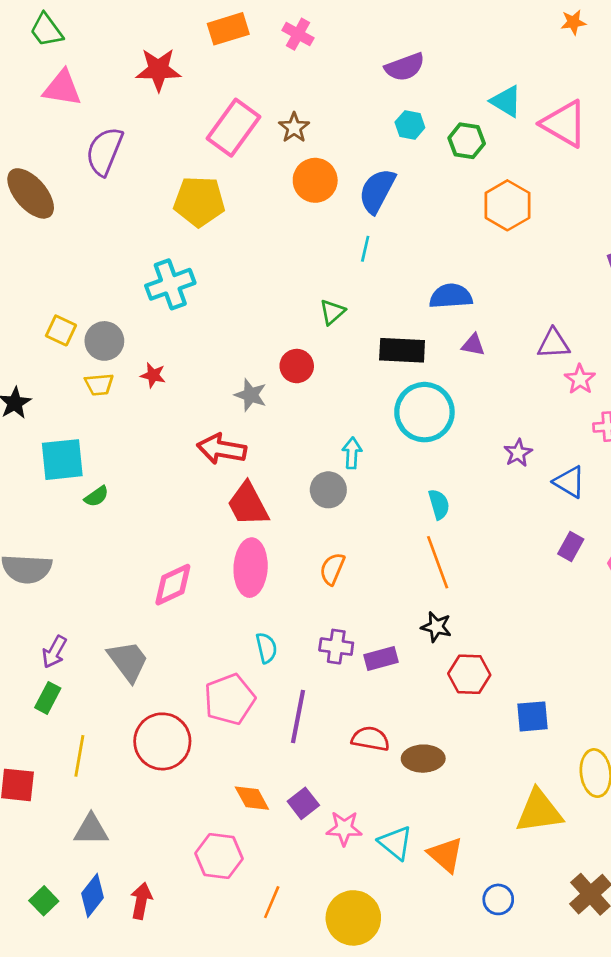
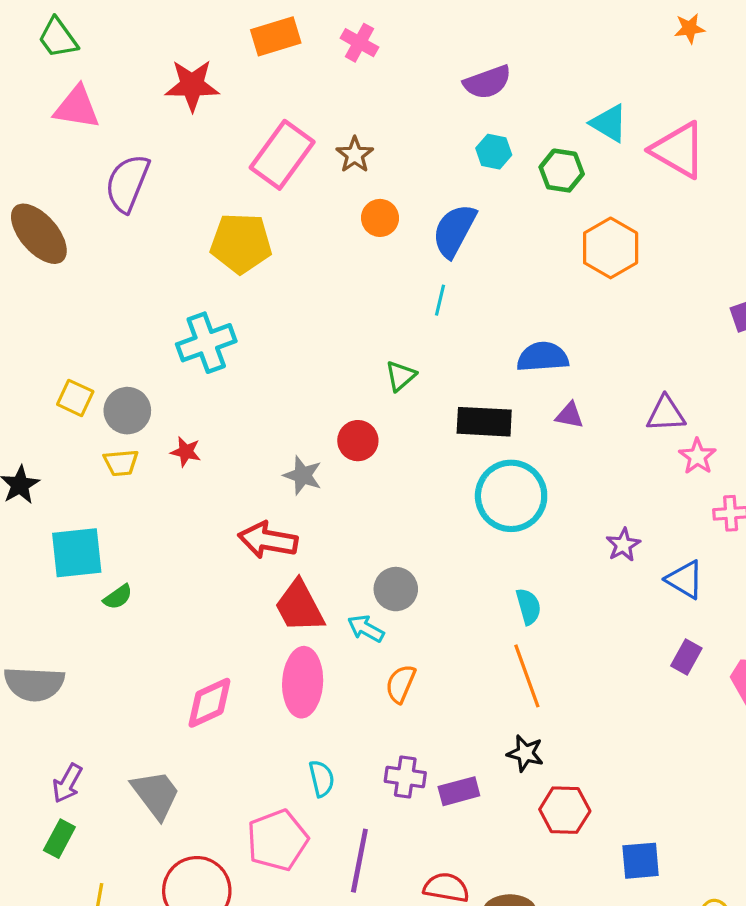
orange circle: (315, 180) -> (380, 218), size x0.7
cyan arrow: (352, 453) -> (366, 629), moved, turned -64

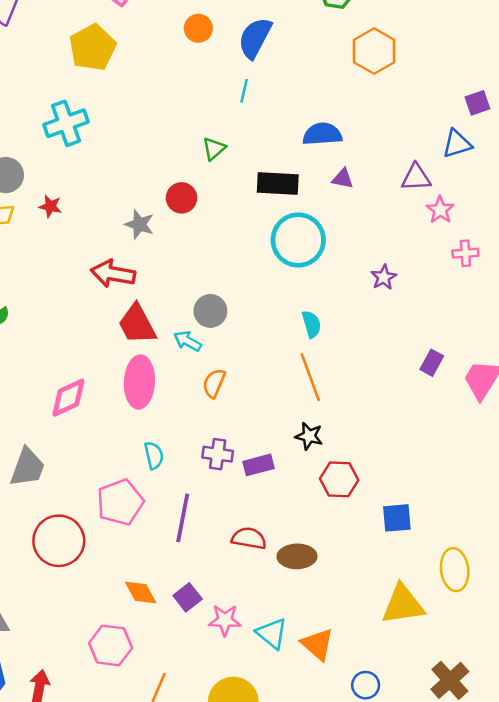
yellow pentagon: (241, 243) -> (92, 47), turned -30
blue triangle: (685, 580) -> (457, 144), moved, turned -48
gray trapezoid: (156, 794) -> (28, 467), turned 57

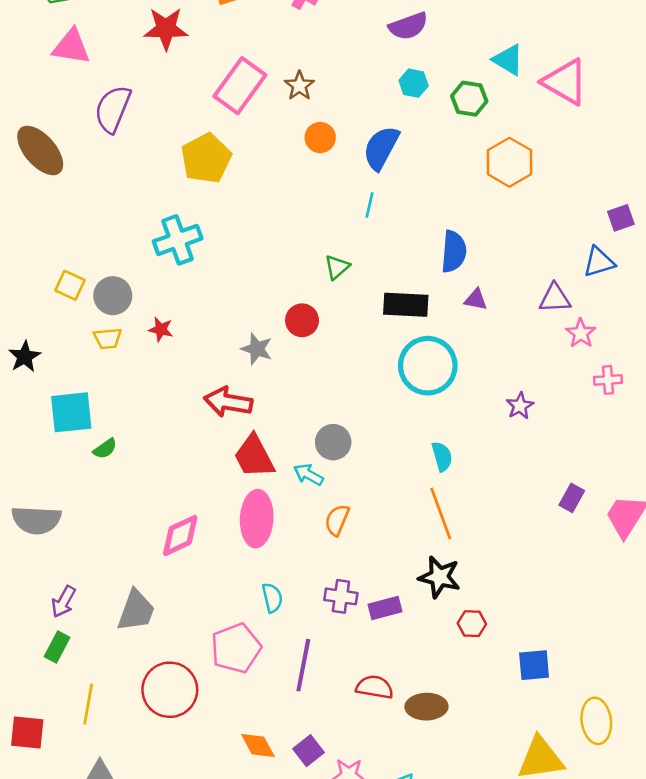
blue semicircle: (322, 134) -> (454, 252), turned 99
black star: (309, 436) -> (439, 577), size x1.4
red hexagon: (339, 479) -> (472, 624), size x0.7

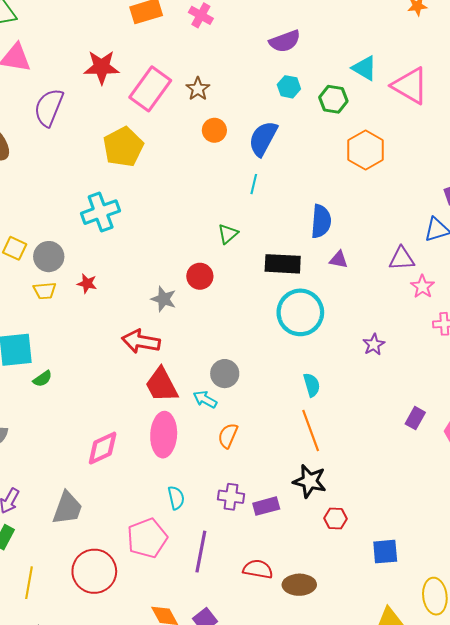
red star: (166, 29) -> (102, 67), moved

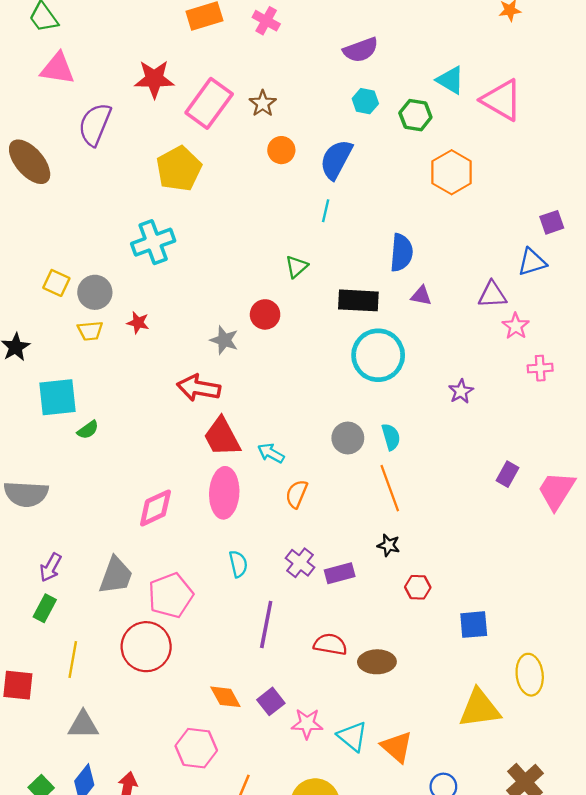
gray circle: (225, 374) -> (348, 438), moved
black star: (310, 481) -> (389, 545), size x0.6
purple cross: (231, 497) -> (300, 563), turned 30
pink pentagon: (147, 538) -> (171, 595), moved

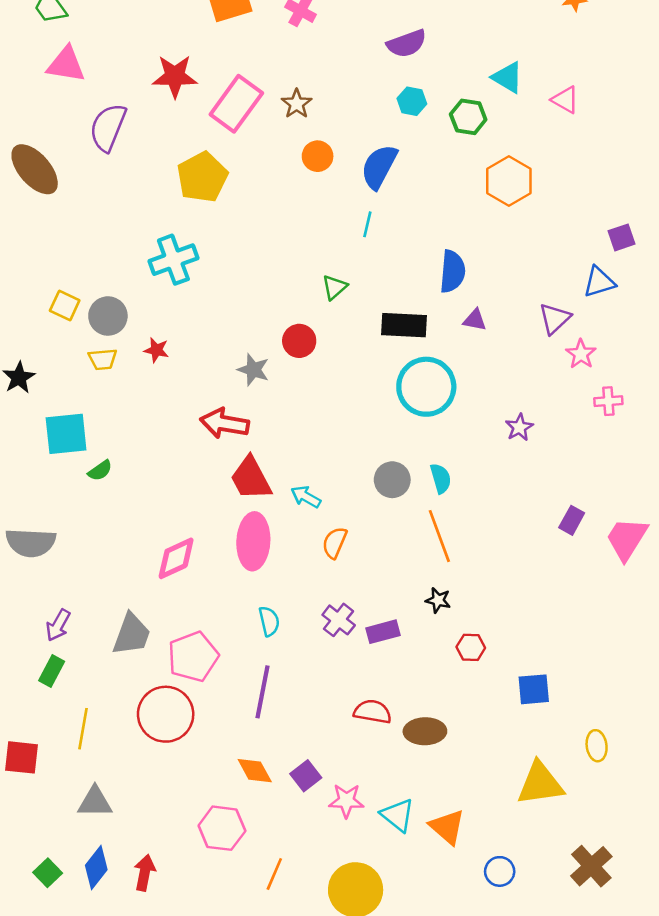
pink triangle: (502, 100) -> (565, 100), size x0.6
purple triangle: (492, 295) -> (555, 319), turned -40
purple line: (266, 625) -> (263, 692), moved
yellow ellipse: (530, 675) -> (597, 746), size x0.7

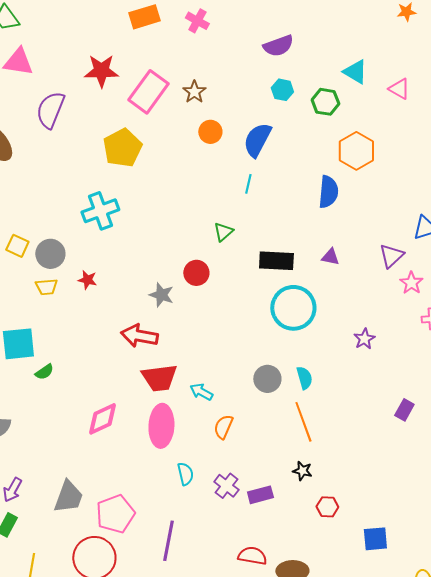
blue semicircle: (452, 271) -> (328, 192), moved
red trapezoid: (251, 478) -> (159, 378), turned -69
pink diamond: (176, 558) -> (102, 419), moved
cyan semicircle: (269, 621) -> (185, 474), moved

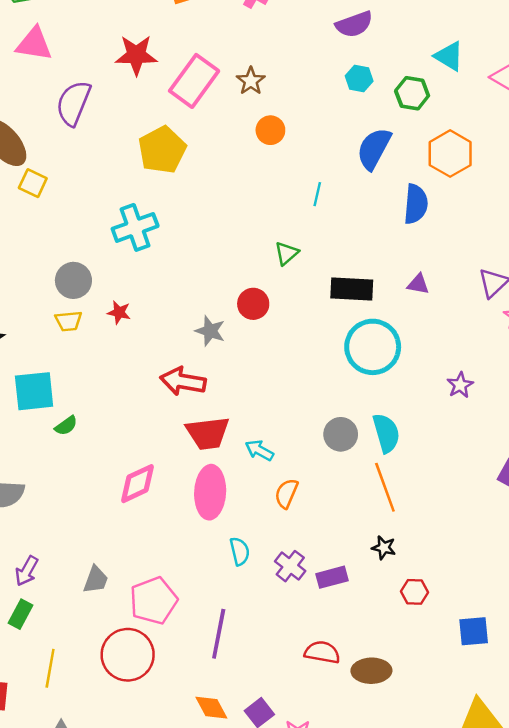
blue semicircle: (257, 140) -> (374, 149), moved
yellow square: (17, 246) -> (33, 183), moved
cyan semicircle: (304, 378) -> (386, 433), size x1.4
gray trapezoid: (68, 497) -> (96, 580), size x0.7

